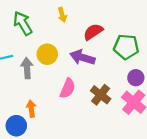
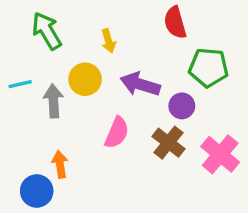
yellow arrow: (62, 15) -> (108, 41), moved
red semicircle: (93, 32) -> (175, 23), moved, turned -72
purple circle: (136, 78) -> (182, 106), moved

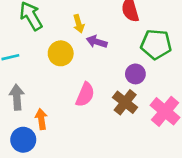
purple arrow: (140, 84) -> (97, 42), moved, size x0.7
gray arrow: (53, 101) -> (17, 97), moved

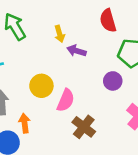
yellow circle: (61, 53) -> (41, 86), moved
brown cross: (125, 102) -> (84, 127), moved

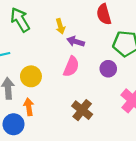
yellow circle: (41, 86) -> (31, 76), moved
pink semicircle: (66, 100) -> (71, 67), moved

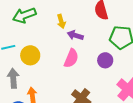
green arrow: (20, 20) -> (24, 15), turned -80
yellow circle: (31, 76) -> (30, 55), moved

